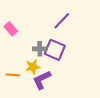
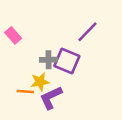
purple line: (62, 21) -> (88, 32), moved
orange line: (13, 75) -> (25, 92), moved

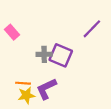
purple line: (88, 32) -> (92, 29), moved
yellow star: (40, 82) -> (26, 95), moved

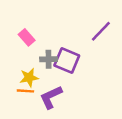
pink rectangle: (12, 32) -> (27, 37), moved
yellow star: (26, 95) -> (29, 78), moved

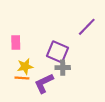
pink rectangle: (27, 37) -> (16, 42), moved, turned 40
gray cross: (49, 59) -> (63, 68), moved

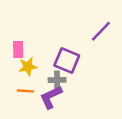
yellow star: (25, 66) -> (28, 67), moved
gray cross: (63, 68) -> (57, 80), moved

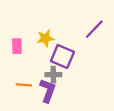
yellow star: (28, 67) -> (45, 38), moved
purple L-shape: (51, 97) -> (48, 91), turned 135

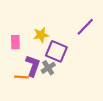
gray cross: (53, 75) -> (48, 68), turned -32
purple L-shape: (48, 91) -> (33, 66), moved

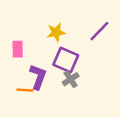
yellow star: (41, 35) -> (56, 32), moved
gray cross: (48, 68) -> (71, 79), moved

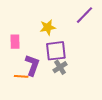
purple line: (99, 31) -> (84, 15), moved
purple square: (66, 60) -> (56, 51), turned -30

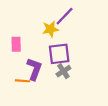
purple line: (84, 15) -> (65, 16), moved

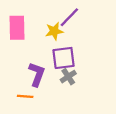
pink rectangle: (16, 44) -> (17, 28), moved, size x1.5
orange line: (23, 81) -> (25, 96), moved

